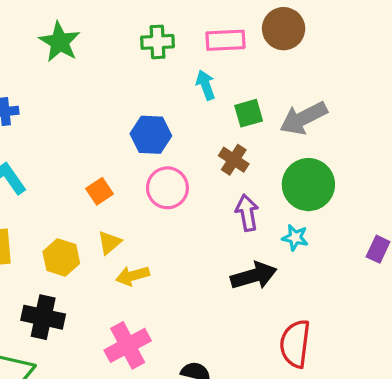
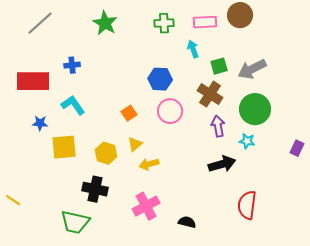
brown cross: (234, 160) -> (210, 94), size x1.4

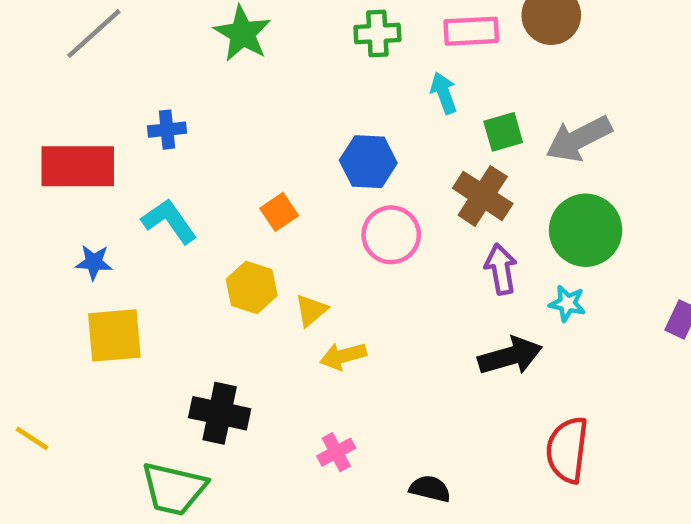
orange square: (129, 113) -> (279, 212), moved
yellow square: (64, 147) -> (114, 335), moved
yellow hexagon: (106, 153) -> (252, 287), moved
pink cross: (146, 206) -> (336, 452), size x0.6

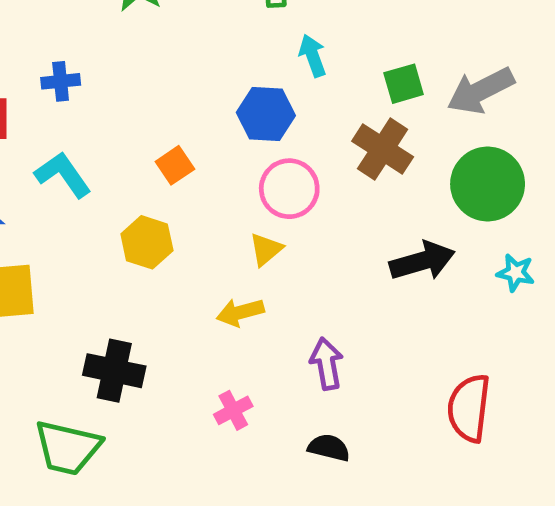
cyan arrow: (444, 93) -> (313, 56), moved
purple arrow: (501, 269) -> (327, 364), moved
cyan star: (567, 303) -> (516, 273), moved
yellow triangle: (311, 310) -> (266, 249), moved
black arrow: (510, 356) -> (422, 261), moved

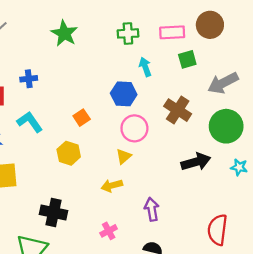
green square: (404, 84) -> (187, 59), moved

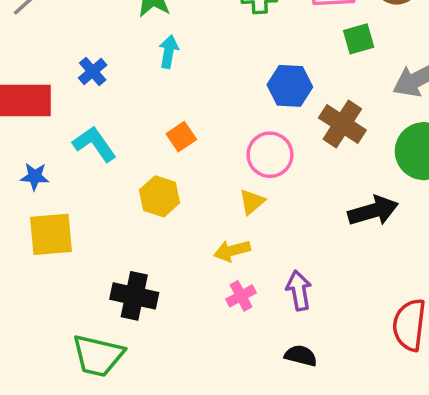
cyan arrow: (145, 67) -> (169, 52), moved, turned 30
blue cross: (29, 79) -> (93, 71), turned -35
blue hexagon: (124, 94) -> (290, 86), moved
pink cross: (109, 231) -> (241, 296), moved

